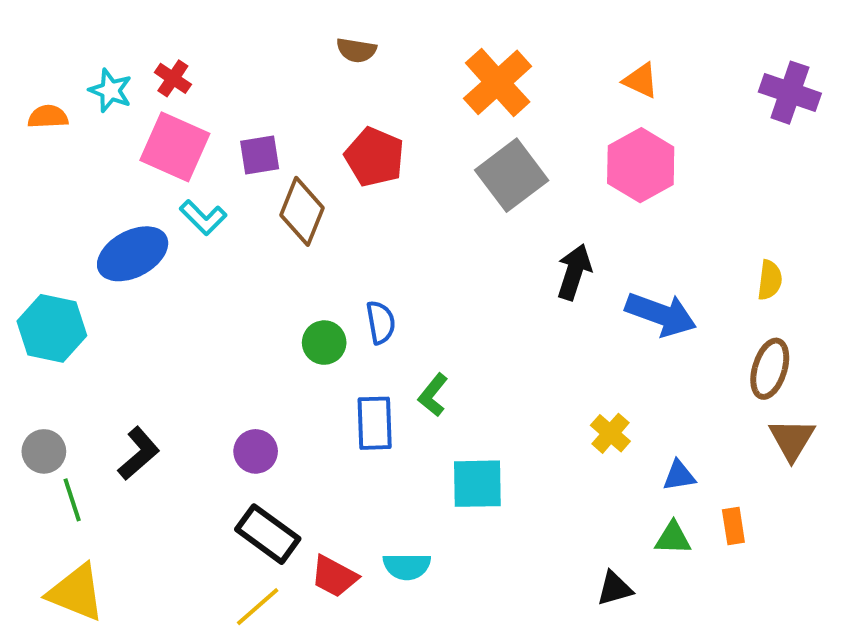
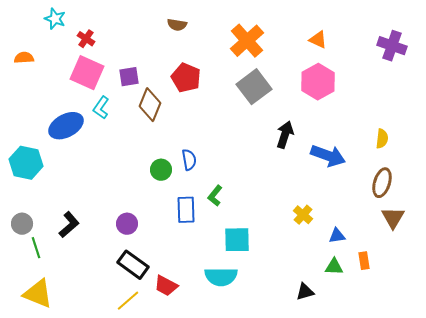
cyan star: (110, 90) -> (55, 19), moved
cyan L-shape: (203, 218) -> (101, 108), turned 80
cyan semicircle: (407, 566) -> (221, 277), moved, size x1.4

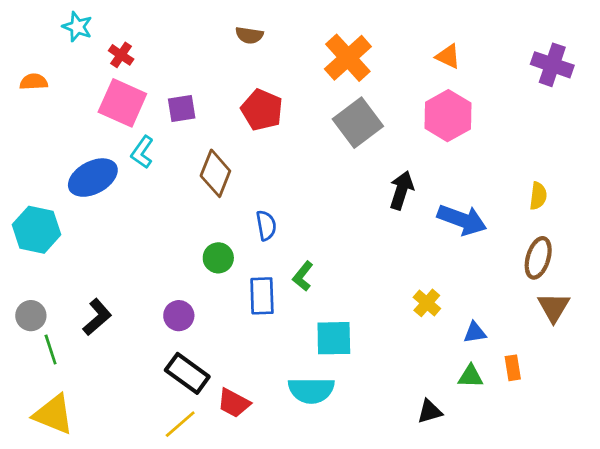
brown diamond: (150, 105) -> (215, 173), moved
green circle: (161, 170) -> (218, 258), moved

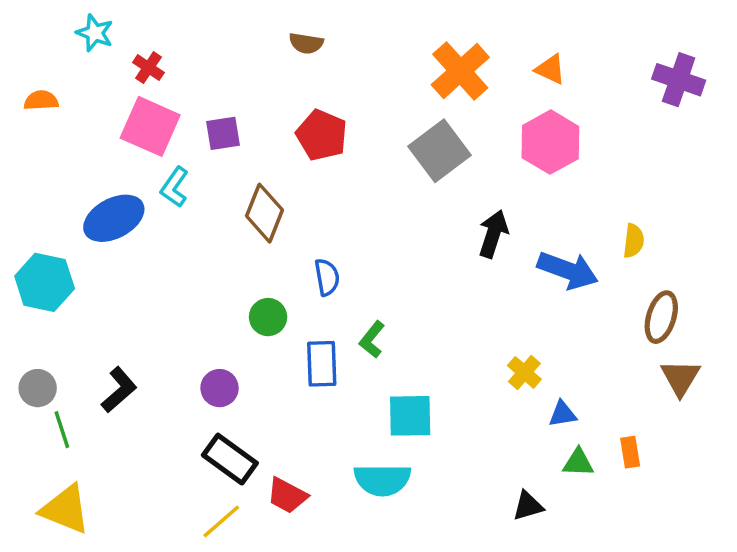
orange cross: (348, 58) -> (460, 71), moved
yellow semicircle: (538, 196) -> (634, 241), moved
blue triangle: (475, 333) -> (563, 414), moved

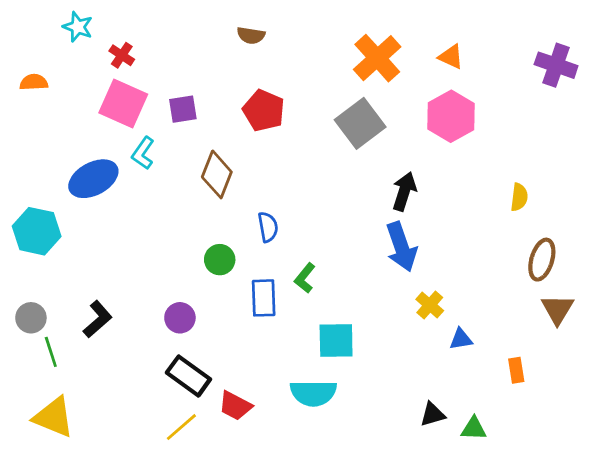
blue arrow: (568, 270) -> (401, 247), moved, turned 51
green triangle: (578, 463) -> (474, 428), moved

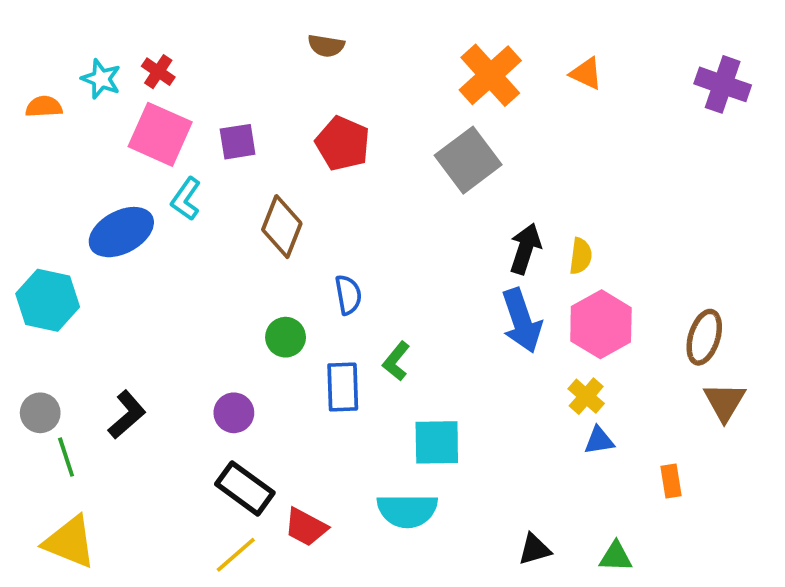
cyan star: (78, 27) -> (101, 79), moved
pink hexagon: (451, 116) -> (601, 324), moved
yellow semicircle: (519, 197) -> (581, 256), moved
yellow cross: (430, 305) -> (586, 396), moved
black triangle: (433, 414) -> (535, 549), moved

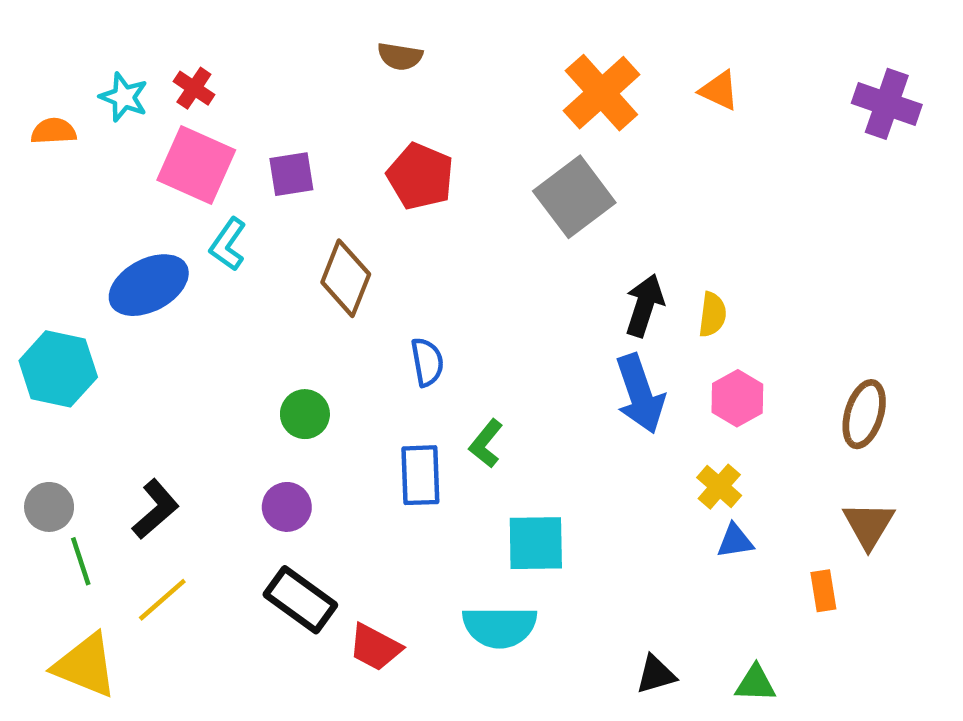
pink hexagon: (601, 324) -> (737, 398), size x0.7
green circle: (286, 337) -> (305, 414), moved
brown triangle: (725, 402) -> (869, 525), moved
yellow line: (236, 555) -> (162, 600), moved

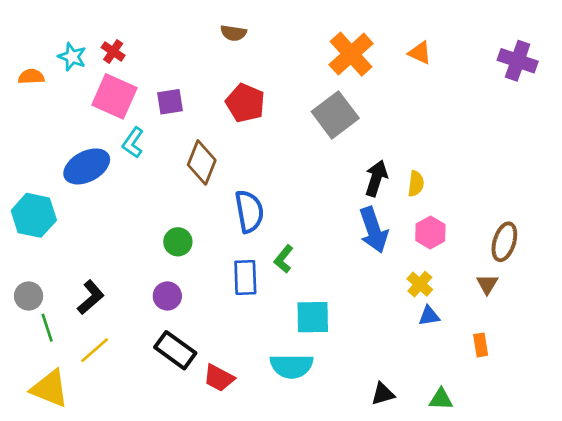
blue semicircle: (427, 362) -> (249, 211), size x1.5
brown triangle: (869, 525) -> (487, 284), moved, size x0.7

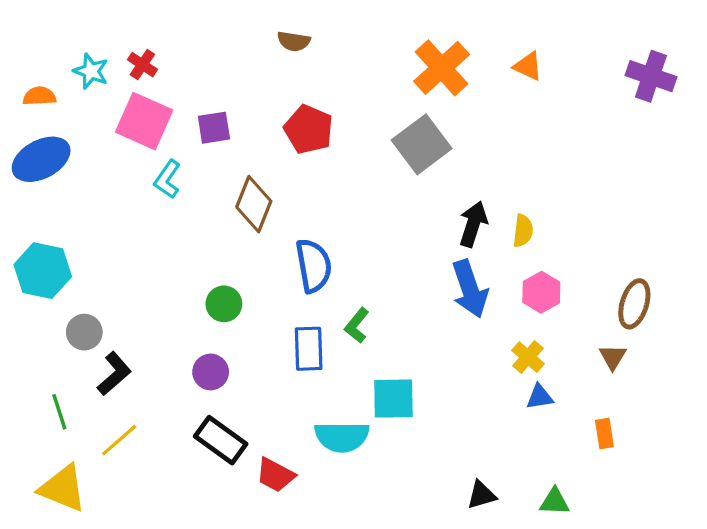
blue ellipse: (87, 166) -> (41, 159), moved
gray circle: (29, 296) -> (84, 332), moved
cyan semicircle: (292, 366) -> (342, 437), moved

